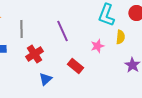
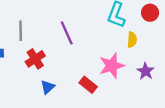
pink star: (97, 46) -> (112, 66), moved, size x1.6
red rectangle: (75, 66) -> (88, 85), moved

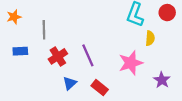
purple line: (67, 33) -> (88, 55), moved
purple star: (146, 71) -> (162, 80), moved
red rectangle: (88, 85) -> (100, 88), moved

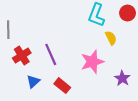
yellow semicircle: (150, 38) -> (111, 38), turned -32

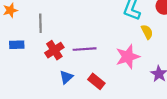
purple line: (51, 54) -> (85, 49), turned -70

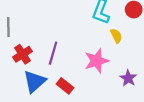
purple line: (85, 49) -> (53, 53), turned -70
blue triangle: (66, 77) -> (34, 81), size x1.6

